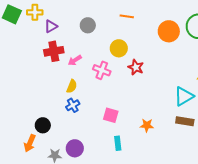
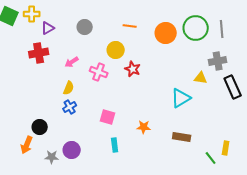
orange line: (127, 16) -> (130, 26), moved
red cross: (54, 51) -> (39, 53), moved
brown rectangle: (185, 121) -> (182, 137), moved

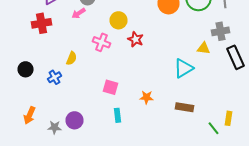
pink arrow: (72, 62) -> (78, 13), moved
blue cross: (70, 107) -> (54, 77), moved
black circle: (40, 127) -> (26, 69), moved

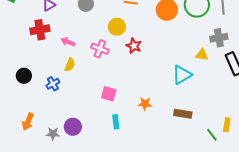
pink arrow: (78, 13) -> (68, 42), moved, turned 56

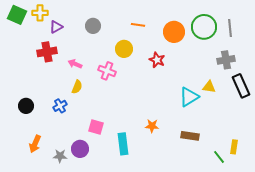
red star: (134, 46) -> (157, 60), moved
yellow triangle: (202, 55) -> (209, 87), moved
black circle: (24, 76) -> (26, 106), moved
pink square: (109, 94) -> (96, 127), moved
cyan rectangle: (116, 122) -> (123, 144), size x1.5

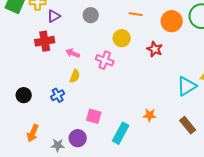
brown rectangle: (190, 136) -> (188, 125), turned 42
cyan rectangle: (123, 144) -> (121, 133), turned 35

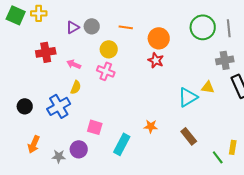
orange line: (136, 14) -> (126, 27), moved
purple triangle: (54, 16) -> (73, 27), moved
orange circle: (172, 21) -> (159, 38), moved
yellow circle: (122, 38) -> (109, 49), moved
blue cross: (58, 95) -> (59, 106), size x1.6

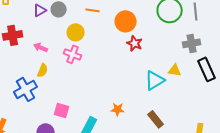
red star: (156, 60) -> (135, 43), moved

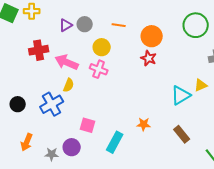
red star: (135, 43) -> (149, 58), moved
pink arrow: (41, 47) -> (67, 62), size x1.6
yellow triangle: (175, 70) -> (201, 85), turned -32

